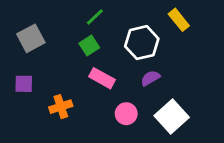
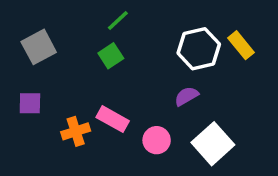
yellow rectangle: (179, 20) -> (241, 45), moved
white hexagon: (142, 43) -> (199, 49), moved
pink rectangle: (102, 78) -> (113, 119), moved

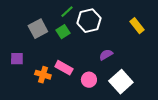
gray square: (39, 47) -> (38, 29), moved
white hexagon: (199, 49) -> (89, 21), moved
orange cross: (76, 131) -> (43, 75), turned 35

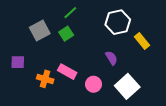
white hexagon: (89, 21) -> (118, 22), moved
yellow rectangle: (137, 26) -> (142, 41), moved
purple semicircle: (106, 55) -> (111, 58), turned 88

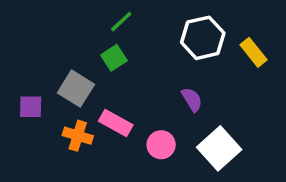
gray square: (40, 31) -> (76, 89), moved, turned -30
yellow rectangle: (142, 41) -> (253, 52), moved

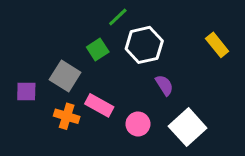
green line: (121, 22) -> (118, 17), moved
white hexagon: (203, 38) -> (144, 45), moved

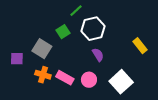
yellow rectangle: (217, 45) -> (140, 46), moved
purple semicircle: (164, 85) -> (98, 55), moved
pink rectangle: (99, 105) -> (65, 78), moved

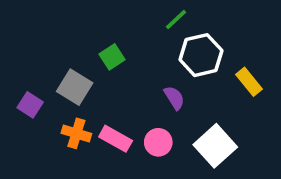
green line: (76, 11) -> (176, 19), moved
white hexagon: (93, 29) -> (201, 55), moved
purple square: (17, 59) -> (30, 105), turned 32

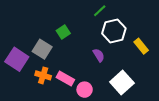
purple square: (30, 105) -> (17, 59), size x1.6
pink circle: (158, 142) -> (85, 90), moved

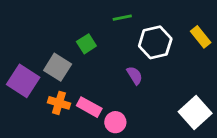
green line: (100, 11) -> (122, 18), moved, turned 32
yellow rectangle: (141, 46) -> (201, 37), moved
white square: (122, 82) -> (195, 113), moved

